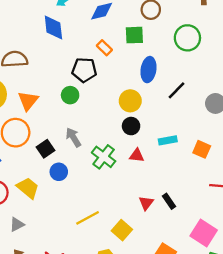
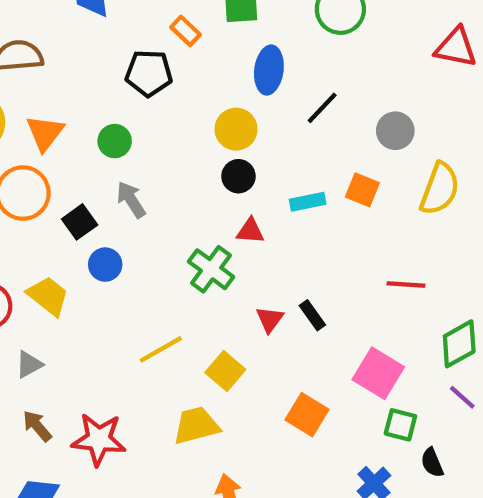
green circle: (70, 95) -> (115, 141), moved
orange square: (202, 149) -> (362, 190), moved
green cross: (104, 157) -> (211, 269), moved

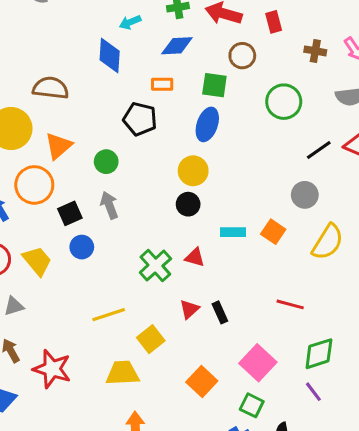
orange rectangle: (186, 31) -> (162, 84), moved, turned -55
blue ellipse: (269, 70) -> (207, 124), moved
black line: (322, 108) -> (319, 150), moved
red triangle: (250, 231) -> (195, 257), moved
green square: (400, 425) -> (252, 405), moved

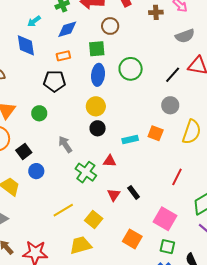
green circle: (284, 102) -> (131, 69), moved
gray arrow: (109, 205) -> (65, 144), moved
red line: (290, 304) -> (177, 177), turned -66

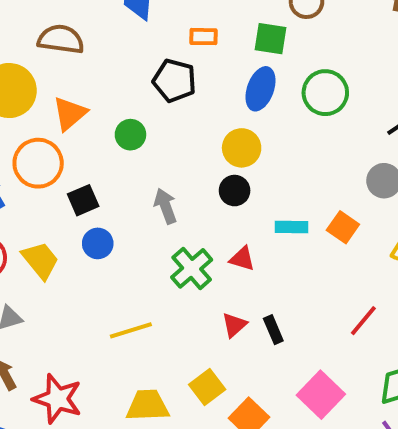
yellow square: (94, 219) -> (207, 387), moved

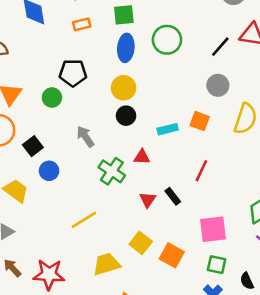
black pentagon: (174, 81) -> (73, 73), moved
red line: (363, 321) -> (201, 171), moved
pink square: (321, 395) -> (213, 229), turned -36

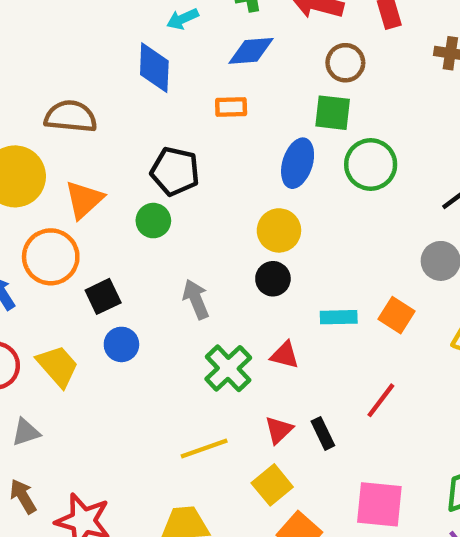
green square: (124, 15) -> (333, 113), moved
black pentagon: (73, 73) -> (175, 171), moved
yellow line: (84, 220) -> (204, 449), moved
yellow square: (141, 243) -> (272, 485), moved

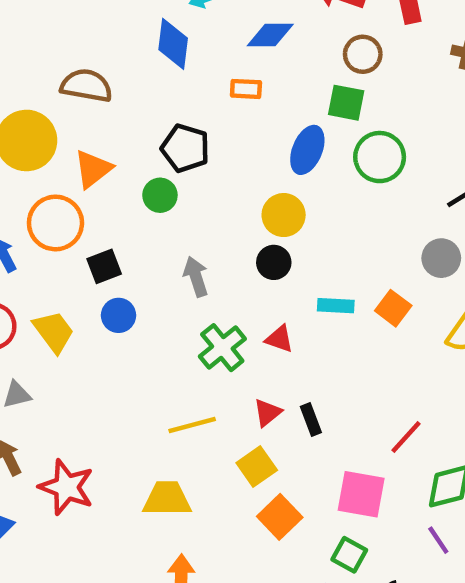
red line: (381, 400) -> (406, 437), moved

